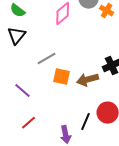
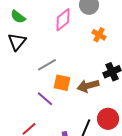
orange cross: (107, 11) -> (99, 35), moved
purple line: (23, 91) -> (45, 99), moved

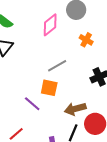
gray line: (47, 65) -> (57, 66), moved
brown arrow: (88, 86) -> (75, 109), moved

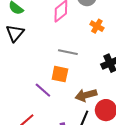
gray line: (57, 66) -> (68, 52), turned 42

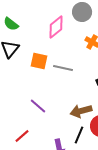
orange square: (60, 74) -> (39, 61), moved

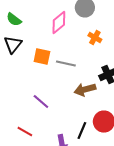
brown arrow: (81, 111) -> (85, 90), moved
red line: (22, 136) -> (25, 132), turned 70

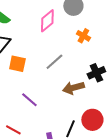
orange square: (42, 56) -> (17, 64), moved
gray line: (66, 64) -> (54, 62), turned -54

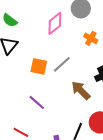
orange square: (17, 64) -> (39, 66), moved
brown arrow: (73, 88) -> (81, 90), turned 60

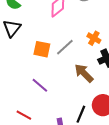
orange cross: (91, 38) -> (94, 38), moved

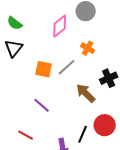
orange cross: (94, 38) -> (88, 48), moved

